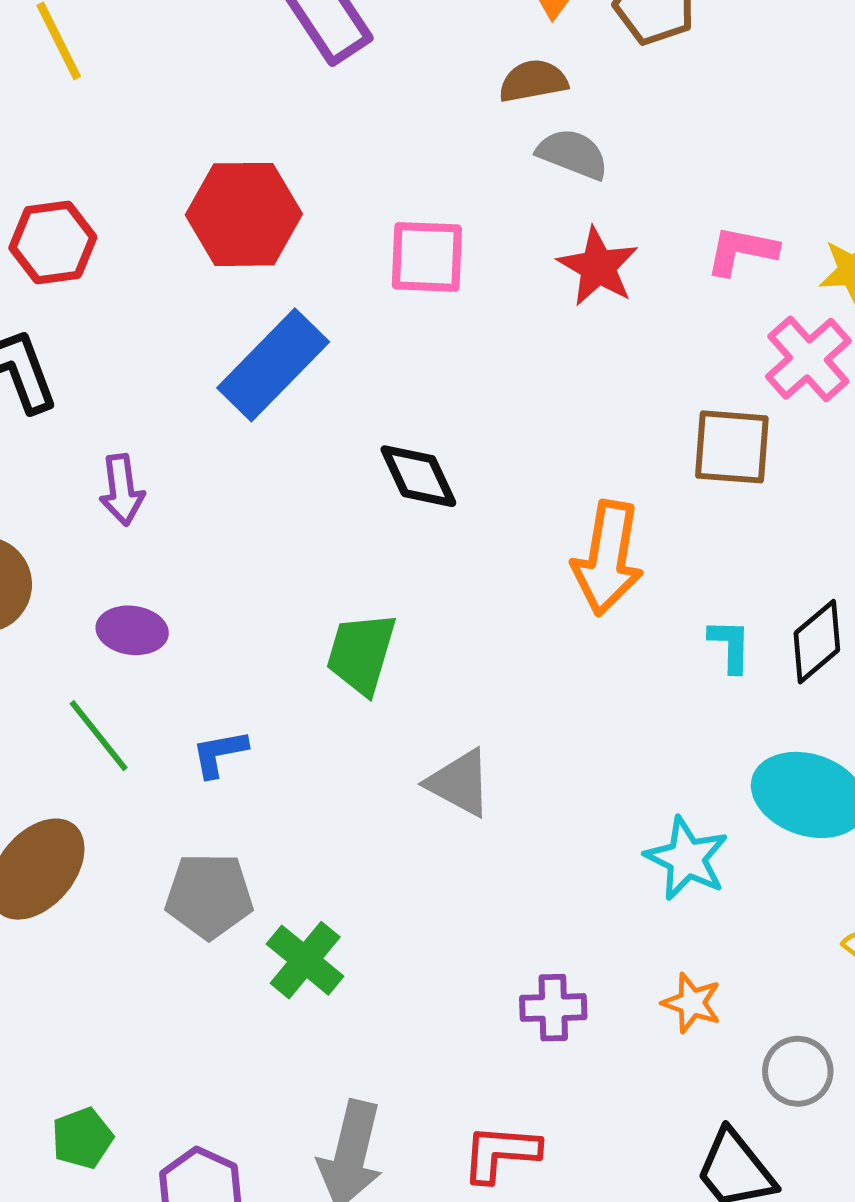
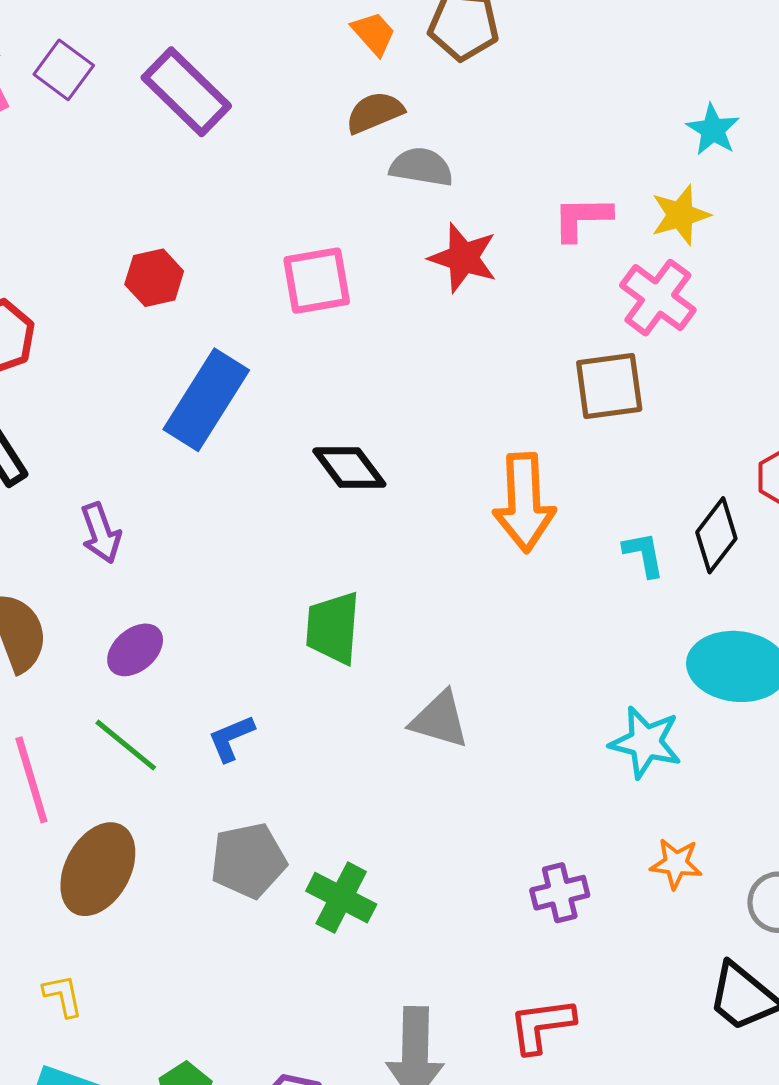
red hexagon: (244, 214) -> (154, 278), size x0.6
purple ellipse: (132, 630) -> (135, 650), turned -36

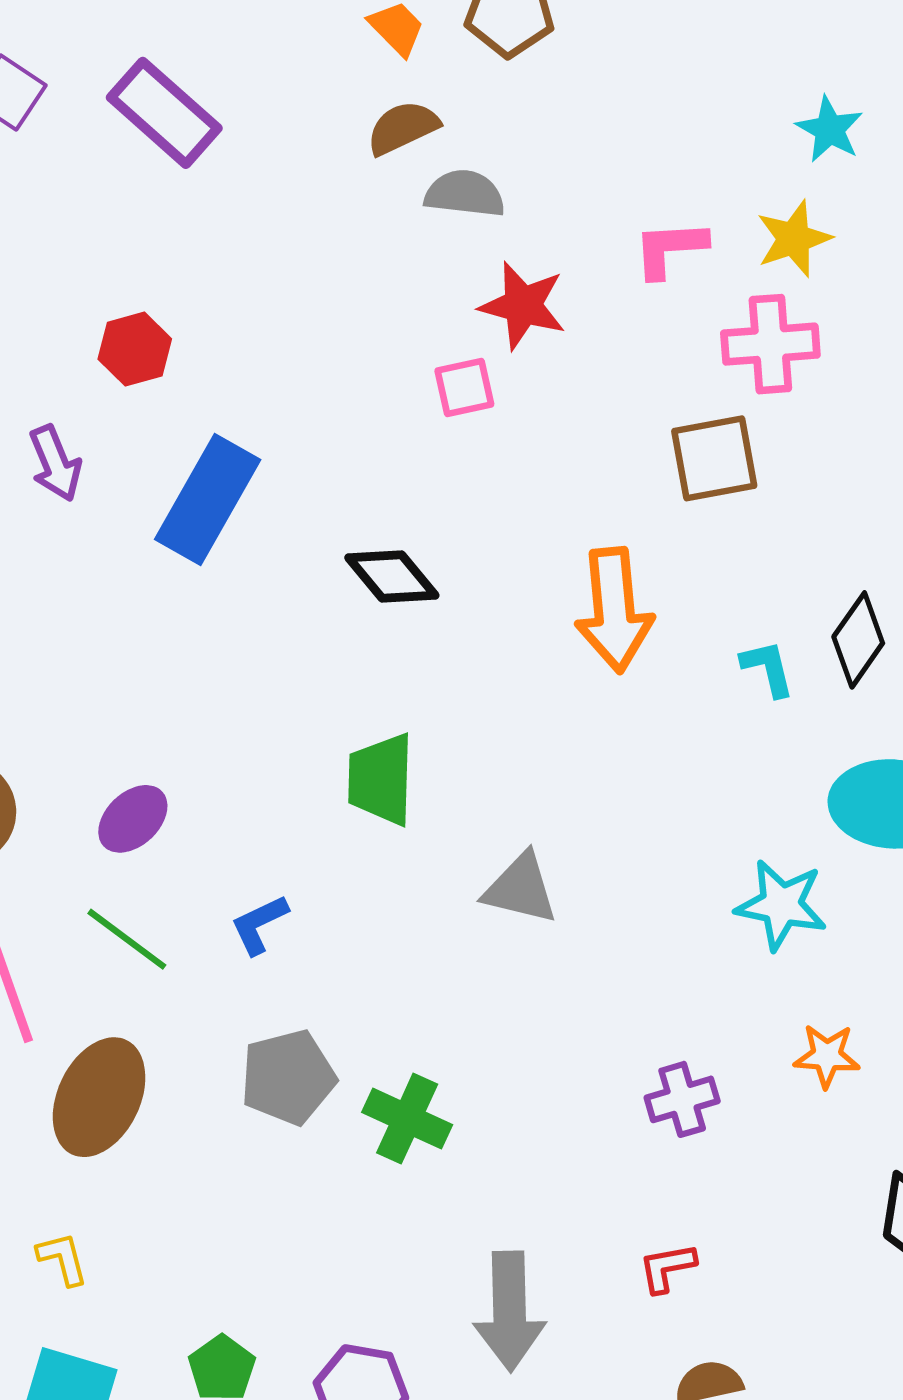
pink square: (317, 281) -> (464, 388), moved, size x0.7
pink cross: (658, 298) -> (770, 344), turned -38
purple arrow: (101, 533) -> (55, 463), moved
red L-shape: (542, 1025) -> (667, 1268), size x0.7

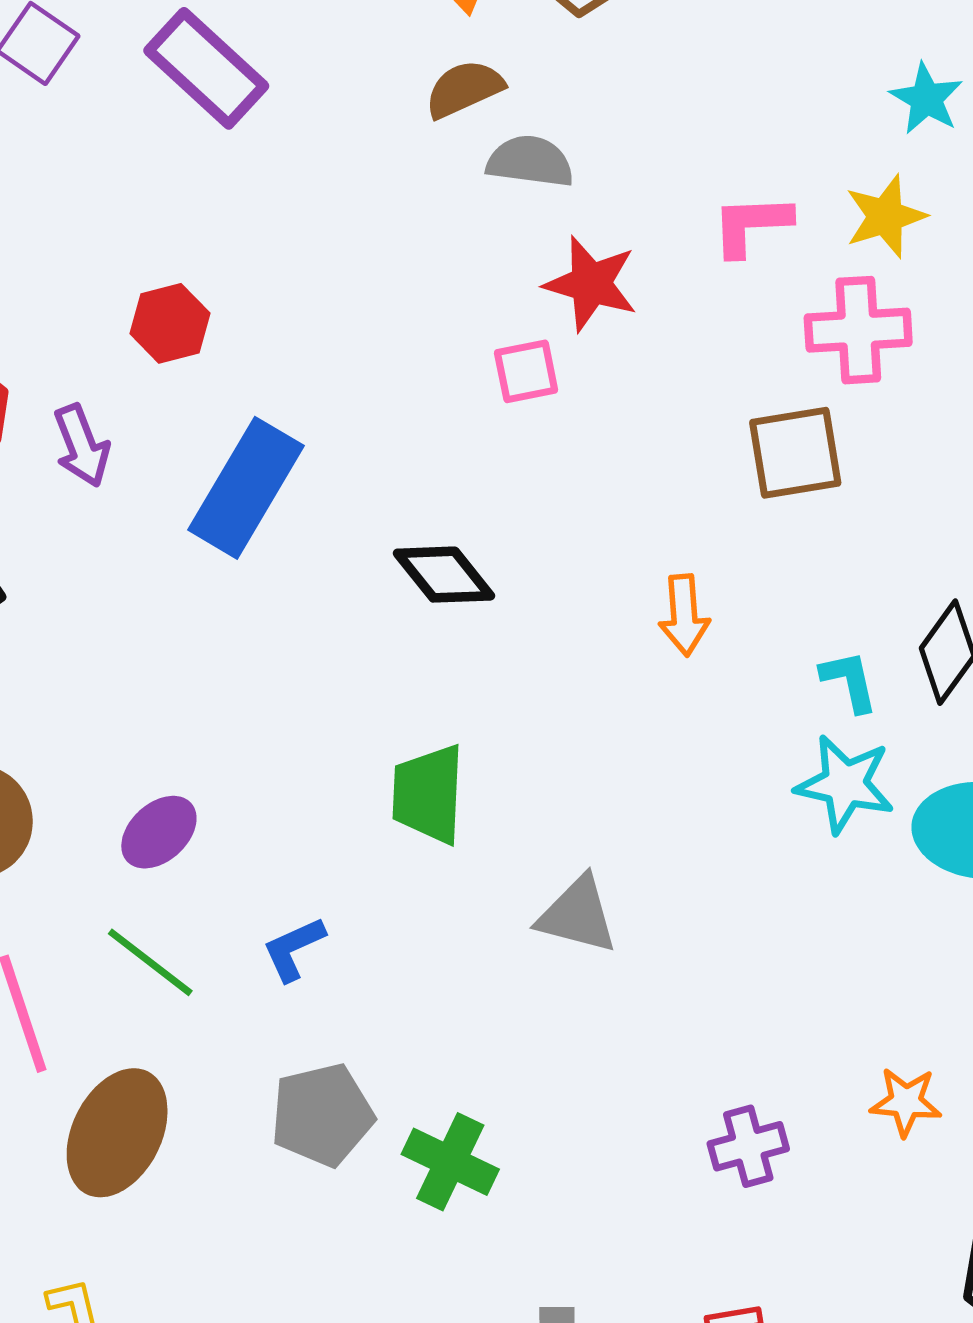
orange arrow: (614, 610) -> (684, 615), size x0.6
cyan star: (781, 905) -> (845, 784), moved

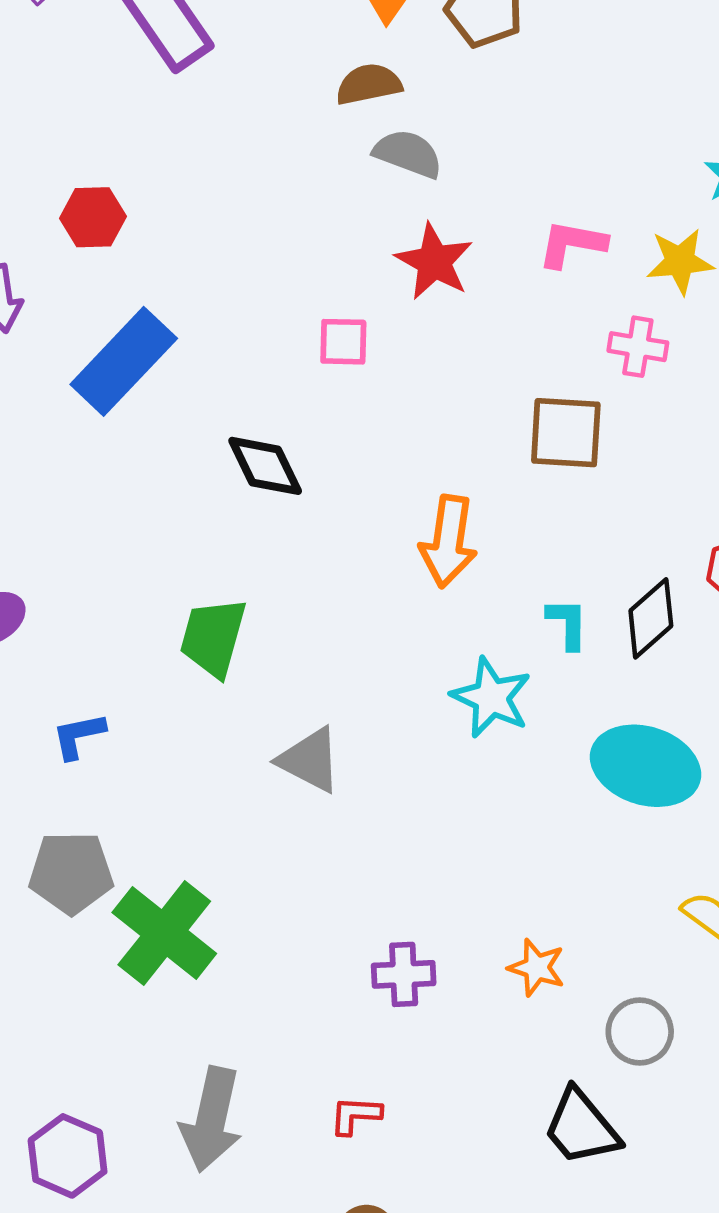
pink cross: (858, 330) -> (638, 347), size x0.7
pink square: (526, 371) -> (343, 342), moved
orange arrow: (684, 615) -> (448, 541), size x1.4
cyan star: (845, 784) -> (491, 697), moved
green cross: (450, 1162) -> (164, 933), size x1.4

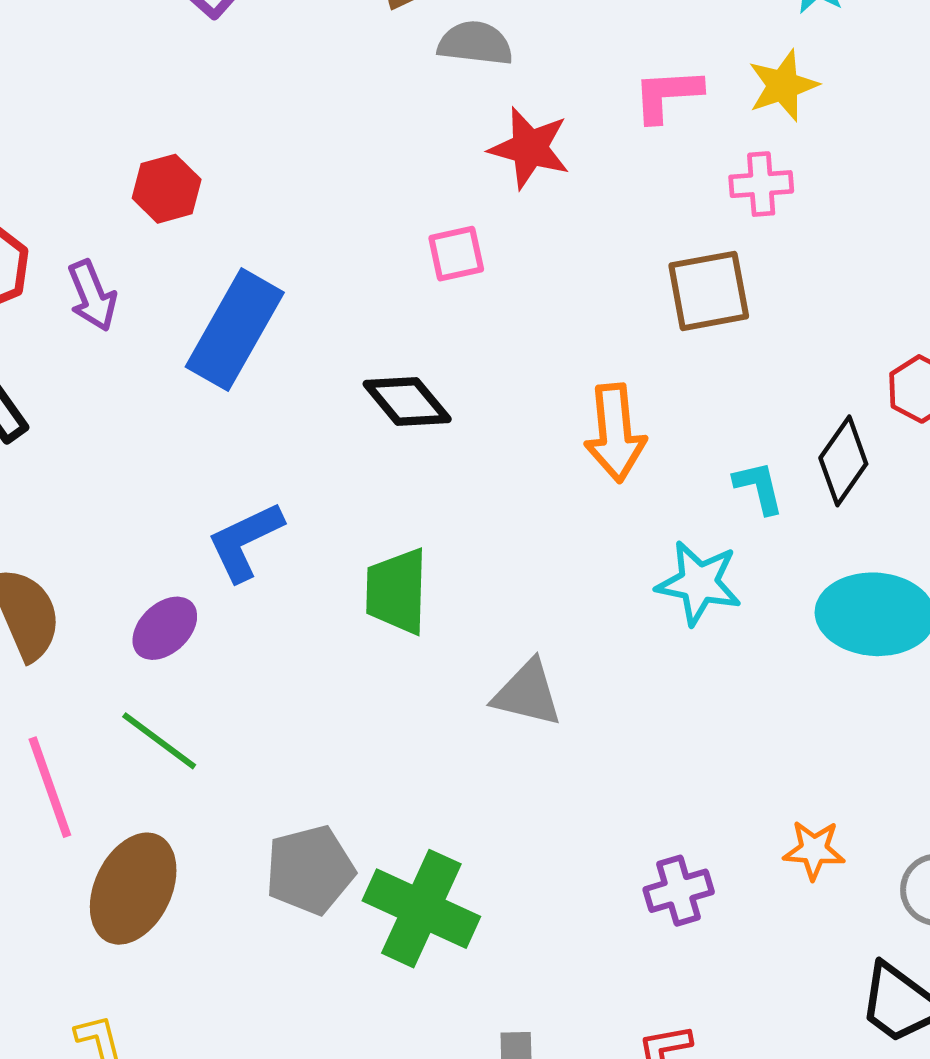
blue L-shape: (78, 736) -> (245, 541), moved, size x1.4

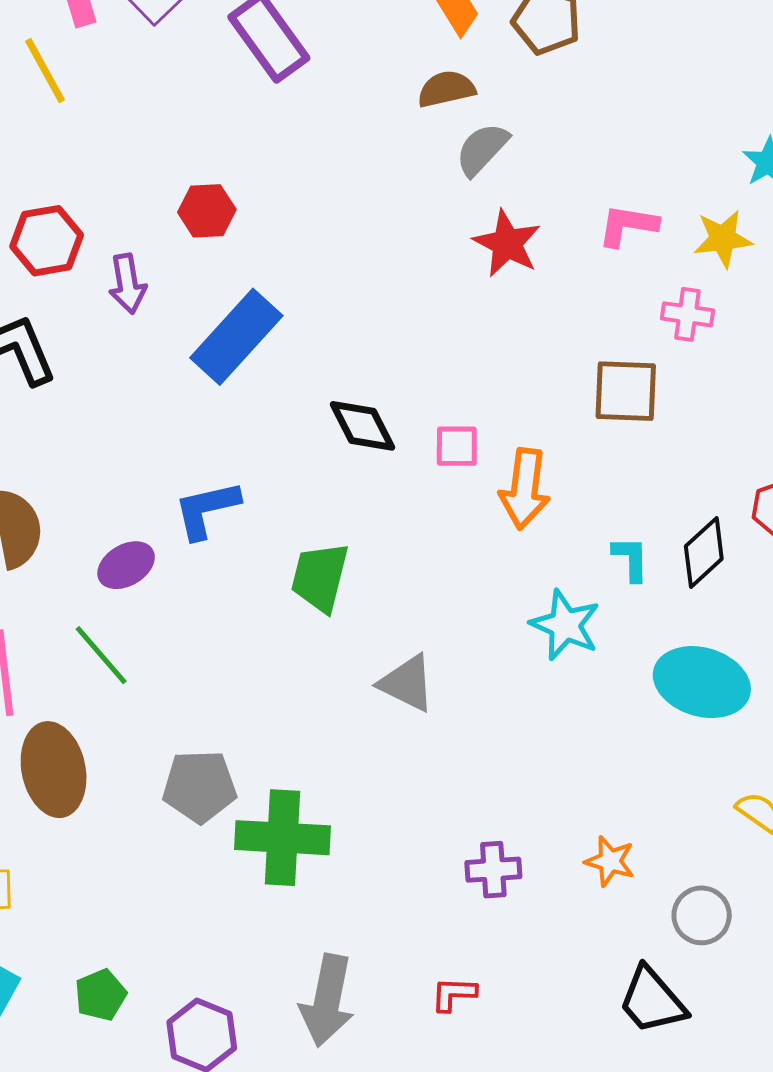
gray semicircle: (475, 43) -> (482, 149), turned -66
pink square: (456, 254) -> (457, 446), moved
brown ellipse: (133, 889) -> (54, 770), turned -50
green cross: (421, 909) -> (283, 838), turned -34

